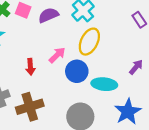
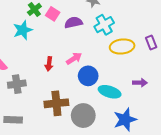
yellow ellipse: (89, 42) -> (122, 46), moved, turned 45
purple arrow: (136, 67) -> (140, 83), turned 40
brown cross: (30, 107) -> (56, 103), moved

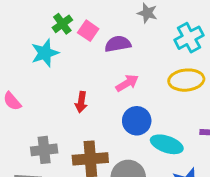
cyan cross: (104, 25) -> (189, 38), moved
pink arrow: (74, 58) -> (127, 83), moved
gray cross: (17, 84) -> (44, 150), moved

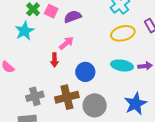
pink arrow: (127, 83) -> (66, 43), moved
blue circle: (137, 121) -> (85, 72), moved
cyan ellipse: (167, 144) -> (122, 65), moved

